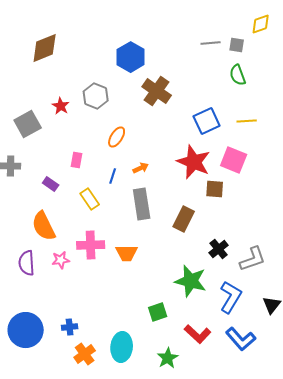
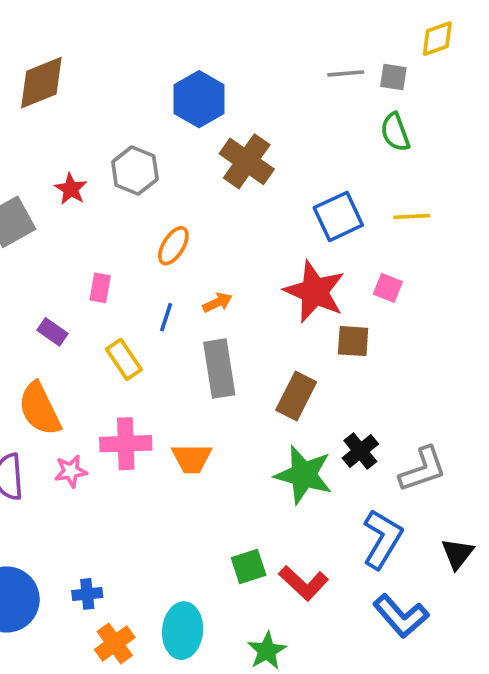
pink square: (234, 160) -> (388, 288), size x0.6
green star: (191, 281) -> (304, 475), moved
red L-shape: (198, 334) -> (304, 583), moved

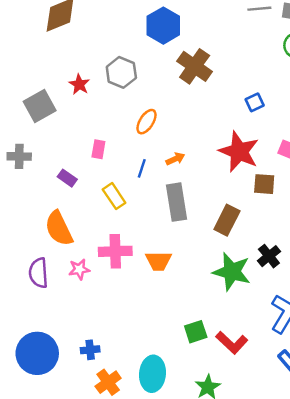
blue square: (338, 216) -> (255, 102), size x0.6

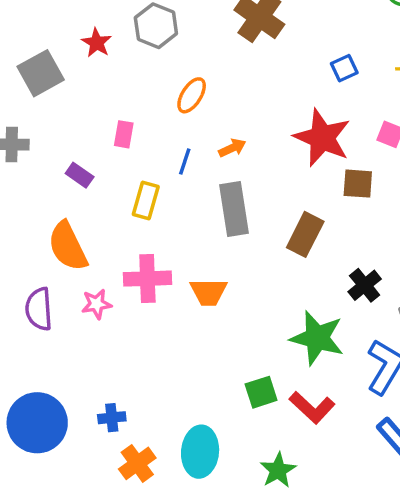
yellow rectangle: (114, 196) -> (146, 200), turned 50
green star: (232, 272) -> (317, 338), moved

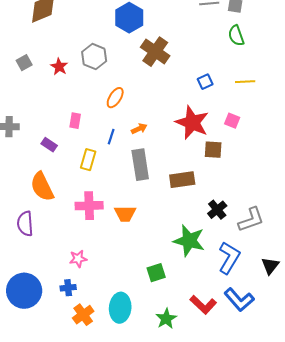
gray square: (41, 73) -> (24, 63), moved, size x0.6
brown rectangle: (305, 234) -> (182, 180), turned 55
pink star: (97, 304) -> (78, 259), moved
red L-shape: (312, 407) -> (203, 305), moved

